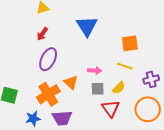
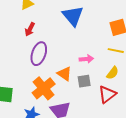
gray square: (98, 89) -> (84, 81), moved
red triangle: (111, 108) -> (107, 94), turned 36

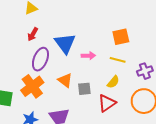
blue triangle: (73, 16) -> (65, 43), moved
pink arrow: (86, 59) -> (88, 56), moved
orange cross: (44, 88) -> (32, 86), moved

